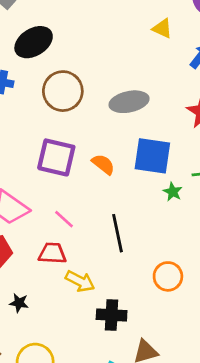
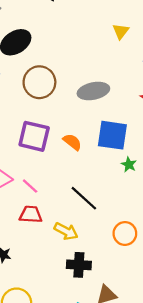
yellow triangle: (162, 28) -> (121, 31), turned 42
pink line: (64, 219) -> (30, 186), moved
black line: (117, 233) -> (84, 198), turned -36
yellow arrow: (80, 281) -> (66, 231), moved

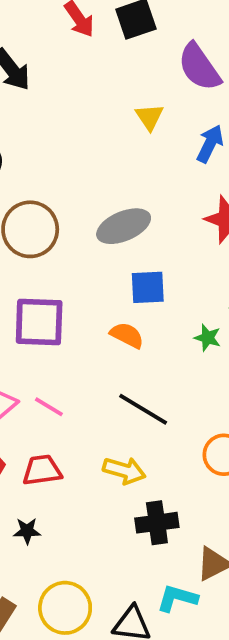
blue square: (112, 135) -> (148, 287), moved, size x0.7
orange semicircle: (72, 142) -> (127, 335), moved
red trapezoid: (31, 214) -> (42, 470), moved

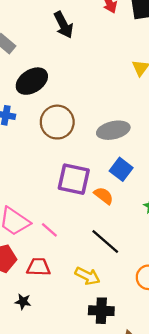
blue square: (148, 287) -> (121, 169), turned 30
purple square: (39, 322) -> (74, 179), moved

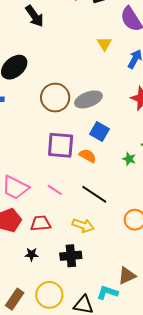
brown circle: (57, 122) -> (55, 98), moved
pink line: (49, 230) -> (55, 190), moved
black cross: (101, 311) -> (71, 256), moved

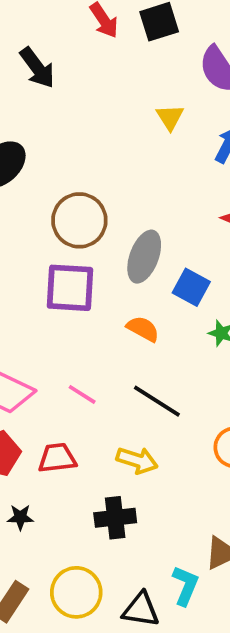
gray ellipse: (88, 99) -> (144, 257), moved, turned -48
blue square: (99, 132) -> (191, 287), moved
purple square: (61, 145) -> (70, 288), moved
black star: (32, 254) -> (20, 517), moved
cyan L-shape: (107, 293) -> (185, 586), turned 95

